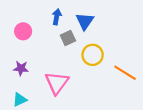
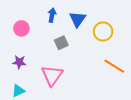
gray square: (68, 38) -> (61, 43), moved
yellow circle: (93, 55) -> (103, 31), moved

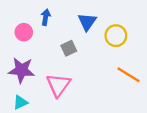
blue arrow: (52, 15) -> (46, 17), moved
purple star: (19, 62) -> (21, 70), size x1.6

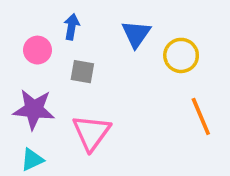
gray square: (69, 48) -> (82, 72), moved, turned 35
orange line: (129, 75) -> (201, 116), turned 35

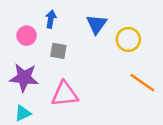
orange line: (201, 116) -> (142, 83), turned -32
pink triangle: (91, 133) -> (65, 94), turned 48

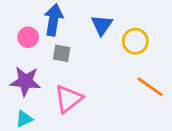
blue arrow: (51, 19) -> (54, 20), size x1.6
pink triangle: (65, 94) -> (68, 99), turned -32

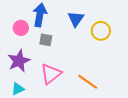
purple star: (25, 81) -> (19, 61), turned -30
orange line: (150, 87) -> (88, 82), moved

